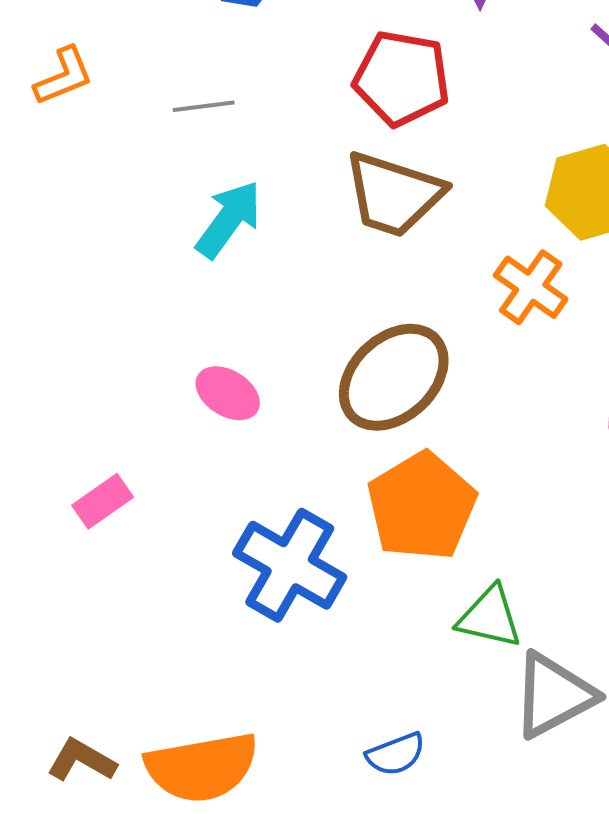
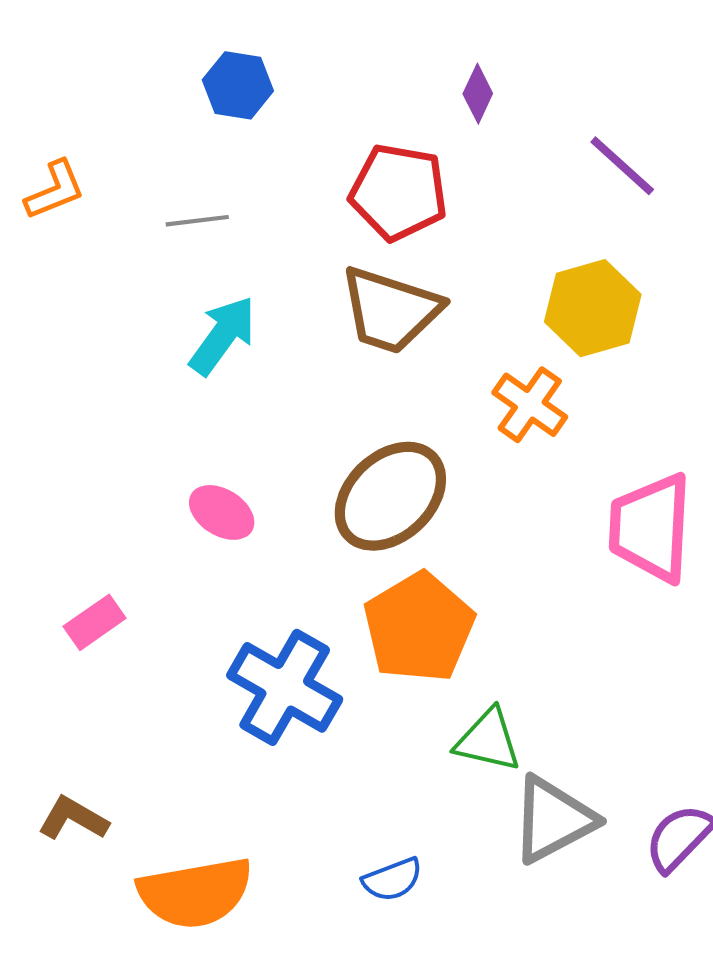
brown L-shape: (82, 760) -> (73, 819), moved

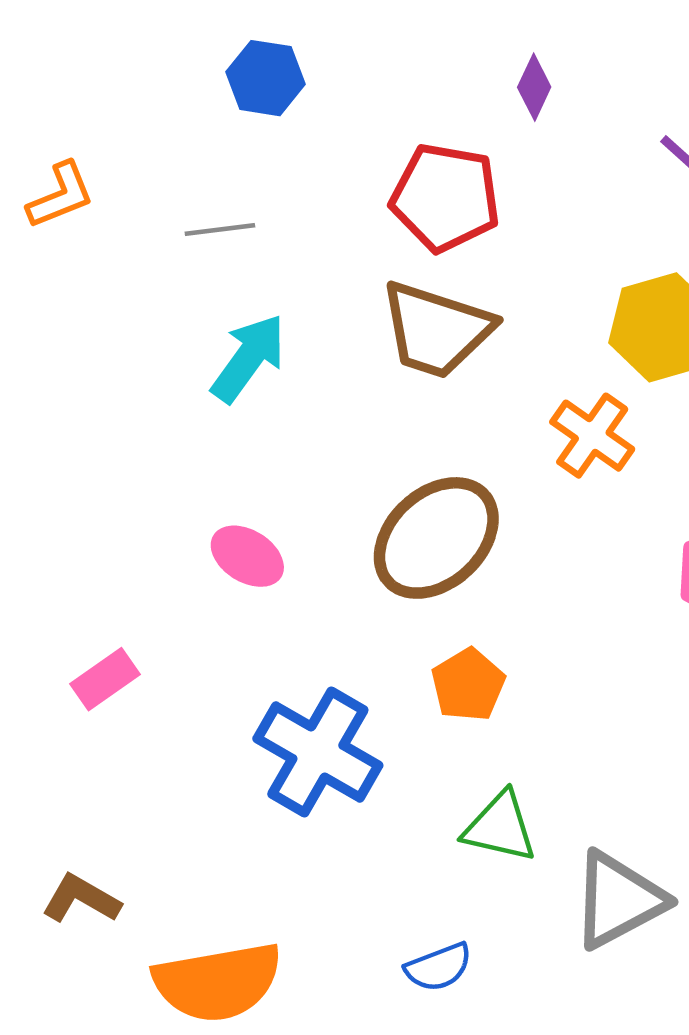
orange pentagon: (419, 627) -> (468, 685), size x0.6
green triangle: (488, 740) -> (500, 827), moved

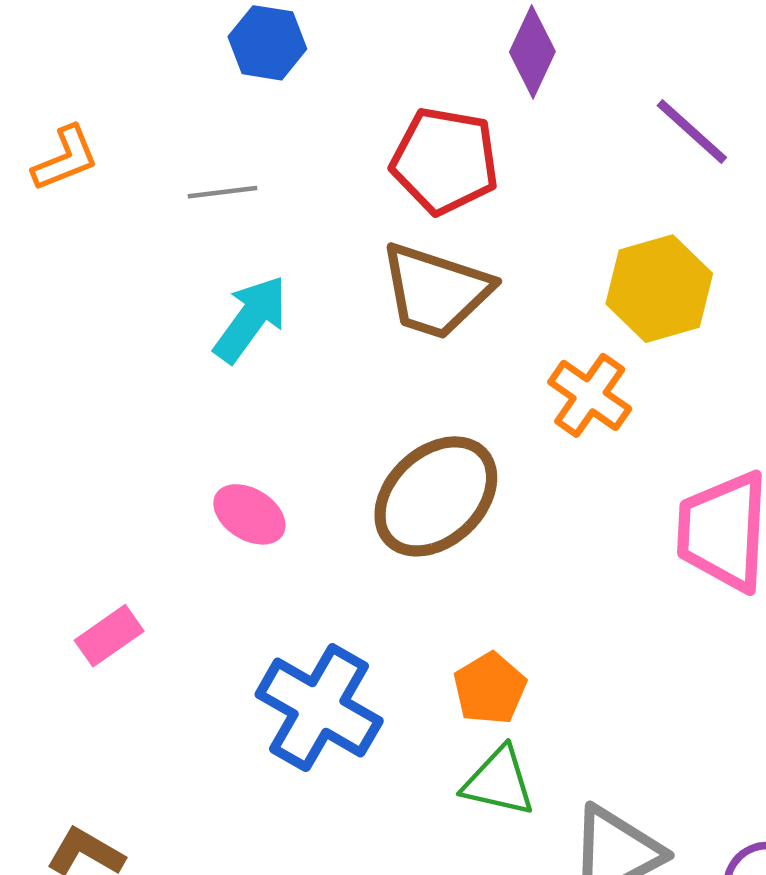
purple diamond: (534, 87) -> (532, 52), size x1.4
orange pentagon: (468, 685) -> (490, 688), moved

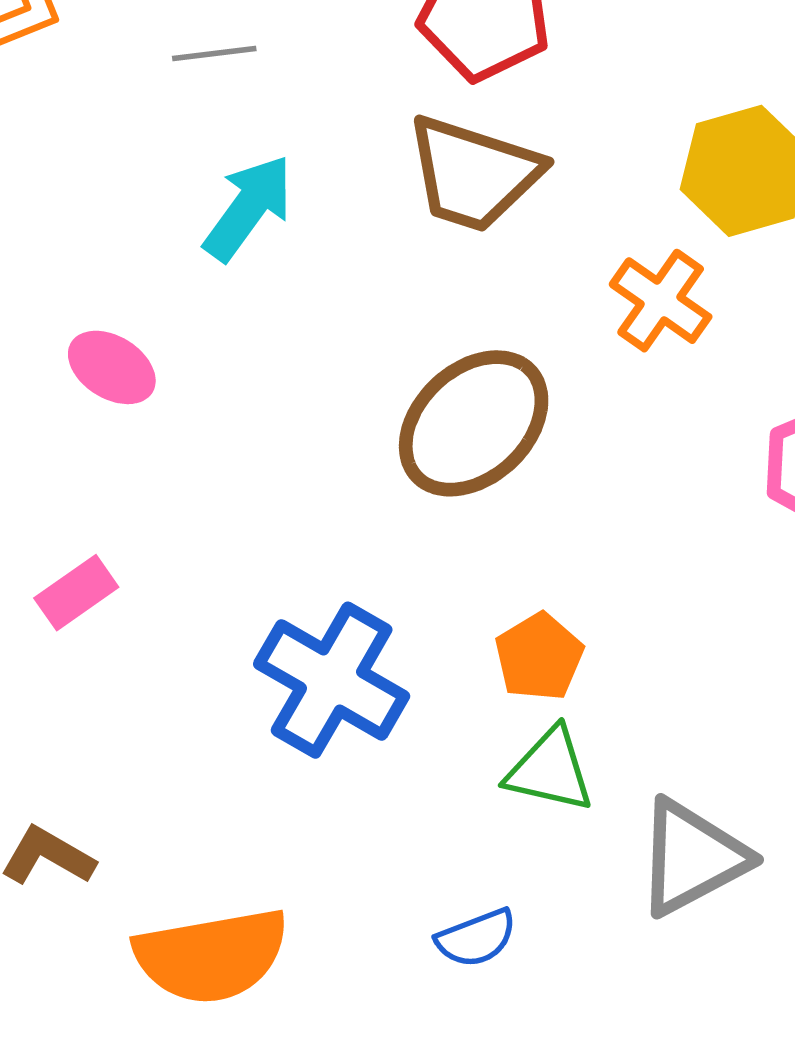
pink ellipse: (249, 514) -> (112, 367), moved

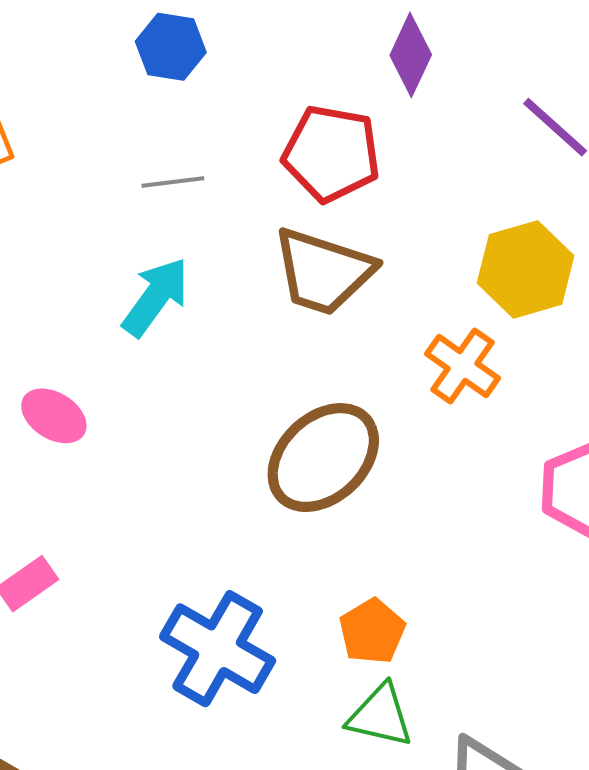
gray line: (214, 53) -> (173, 182), moved

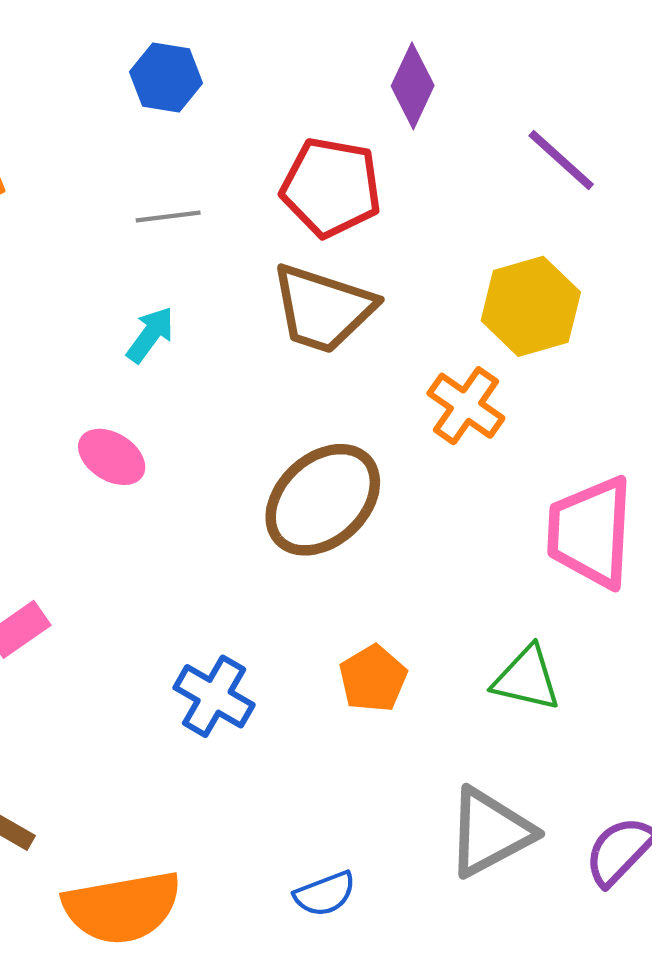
cyan arrow: (156, 297) -> (150, 335), size x0.7
pink ellipse: (54, 416) -> (112, 457), moved
blue cross: (218, 649) -> (214, 696), size x0.7
green triangle: (380, 716) -> (527, 678), moved

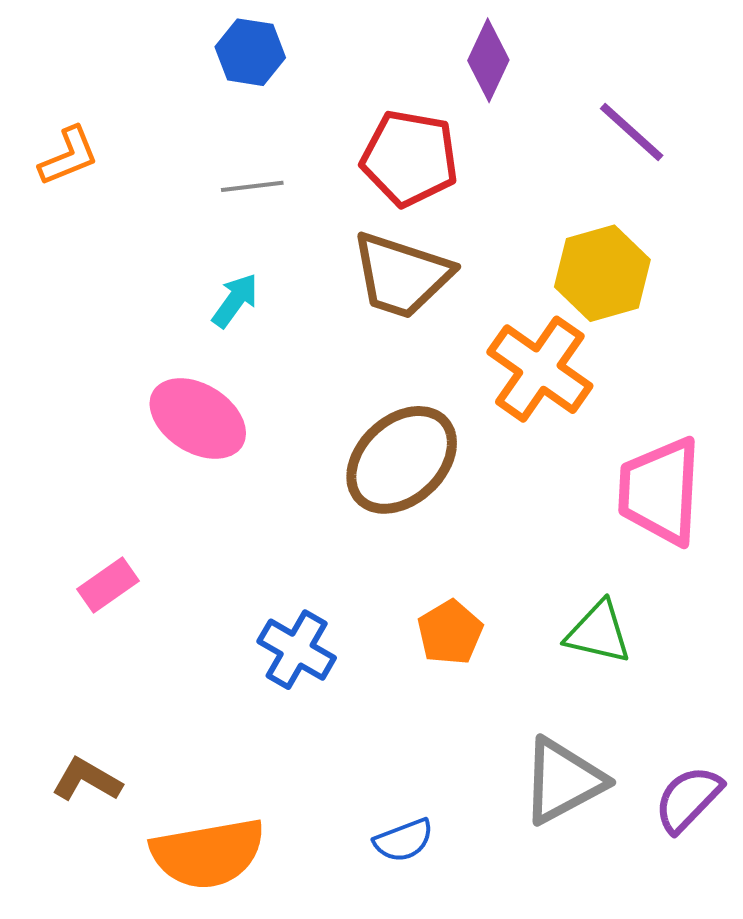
orange cross: (466, 406) -> (540, 369), size x1.4
pink ellipse: (112, 457) -> (198, 419), size x1.5

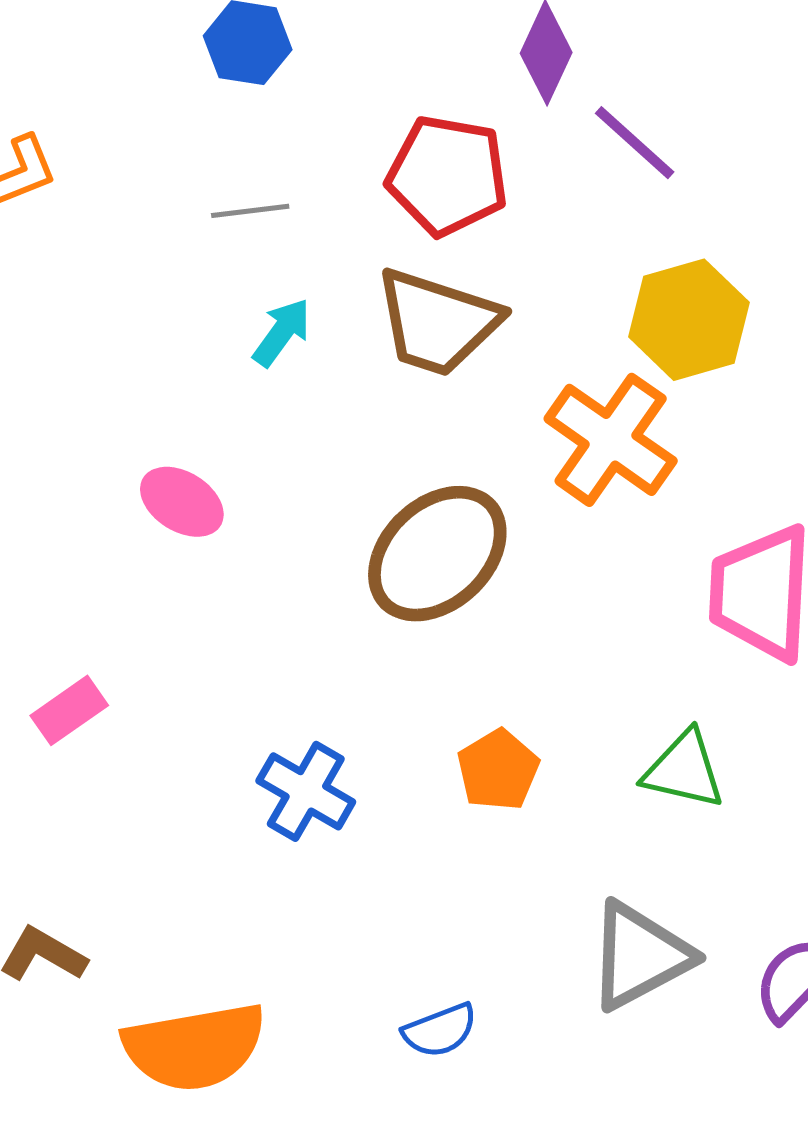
purple line: (632, 132) -> (635, 143), moved
cyan arrow: (235, 300) -> (282, 332), moved
pink ellipse: (198, 419) -> (182, 502), size x0.7

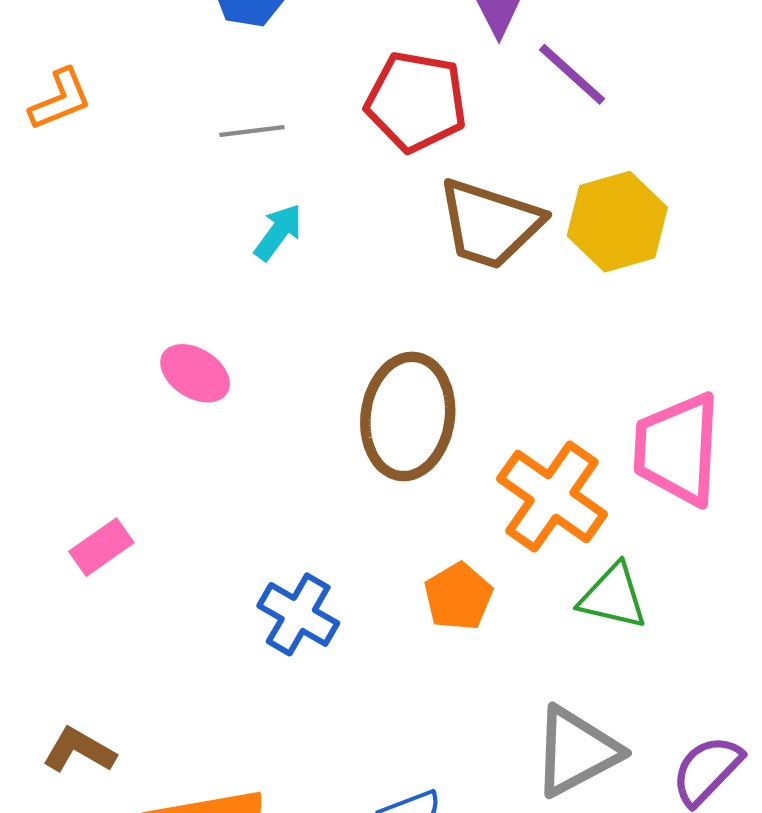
brown trapezoid: (437, 322) -> (490, 224), moved
orange cross: (611, 440) -> (552, 496), moved
brown ellipse: (437, 554) -> (408, 416), turned -39

